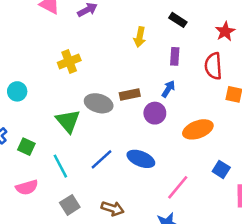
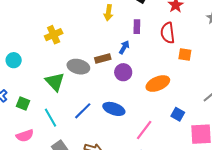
blue arrow: (168, 89) -> (124, 47), moved

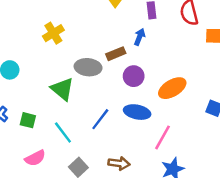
purple circle: (123, 72) -> (134, 76), moved
orange ellipse: (158, 84) -> (172, 88), moved
pink line: (144, 130) -> (162, 137), moved

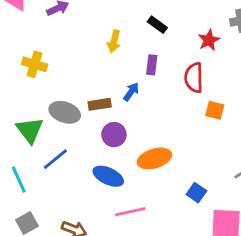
yellow cross: (53, 33) -> (35, 64), turned 35
blue line: (100, 119) -> (55, 159), moved
pink line: (162, 137) -> (130, 212), turned 35

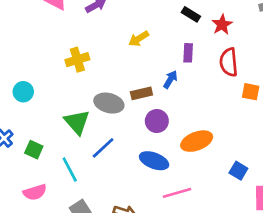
red star: (209, 40) -> (222, 25), moved
yellow arrow: (114, 41) -> (139, 39), moved, turned 48
yellow cross: (35, 64) -> (77, 60), turned -30

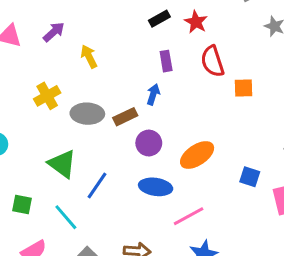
black rectangle: (191, 14) -> (159, 19), turned -48
yellow arrow: (139, 39) -> (89, 56), moved, turned 108
gray ellipse: (109, 103) -> (87, 114), moved

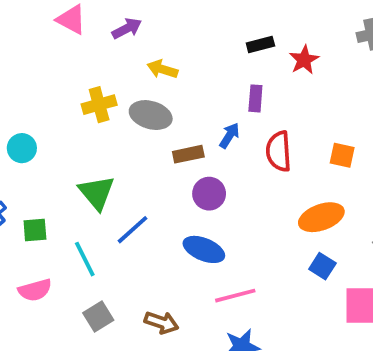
yellow arrow: (89, 56) -> (162, 69), turned -60
red semicircle: (212, 61) -> (279, 151), moved
gray ellipse: (87, 114) -> (151, 115), moved
orange ellipse: (197, 155) -> (321, 217), moved
green square: (22, 205) -> (35, 230), turned -30

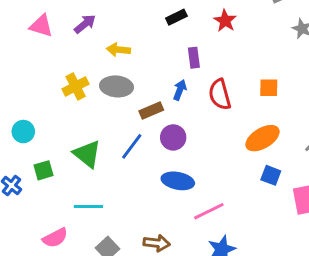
black rectangle: (260, 45) -> (176, 17), moved
green square: (35, 230) -> (44, 170), moved
blue line: (133, 230) -> (132, 146), moved
cyan line: (85, 259) -> (88, 207), turned -52

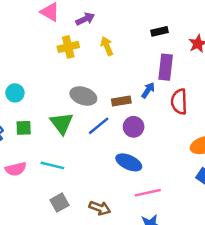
yellow arrow: (118, 50) -> (107, 46), turned 48
purple rectangle: (194, 58) -> (166, 67), size x1.5
yellow cross: (76, 86) -> (68, 47), moved
gray ellipse: (117, 86) -> (83, 96), moved
pink semicircle: (55, 238) -> (16, 169), moved

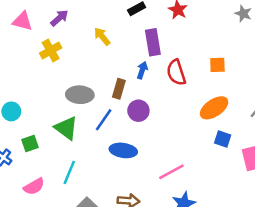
yellow arrow: (107, 46) -> (102, 36), moved
brown rectangle: (121, 101) -> (119, 89), turned -48
blue ellipse: (129, 162) -> (123, 150), moved
cyan line: (52, 165) -> (69, 172), turned -65

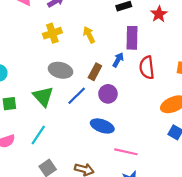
yellow arrow: (102, 36) -> (89, 35), moved
yellow cross: (51, 51) -> (52, 33), moved
blue ellipse: (123, 150) -> (102, 126), moved
pink line: (171, 172) -> (126, 152), turned 30

